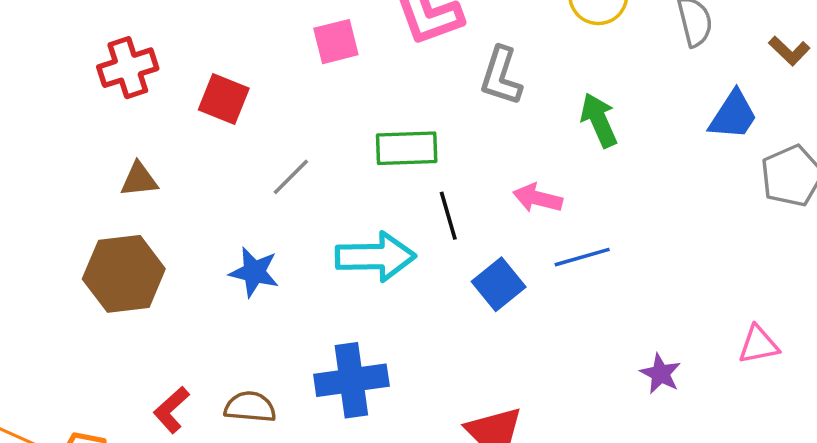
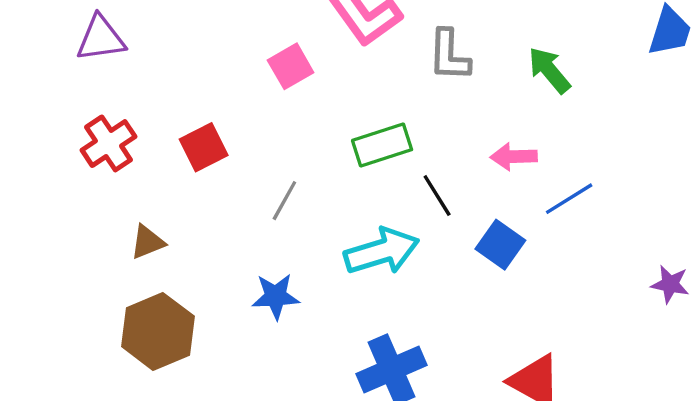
red square: (224, 99) -> (204, 147), turned -33

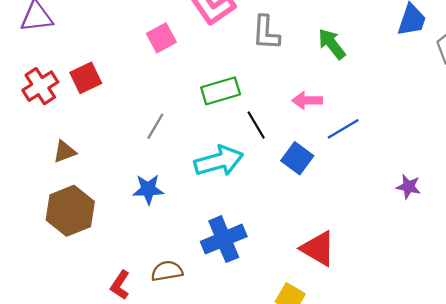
red square: (204, 147) -> (86, 78), moved

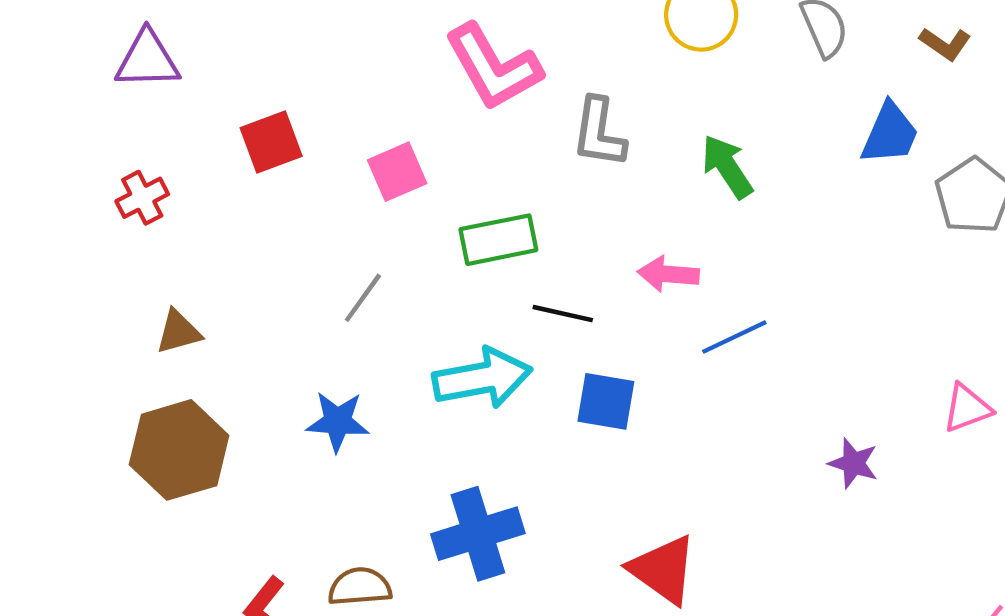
pink square: (161, 38) -> (397, 172), moved
red square: (86, 78) -> (271, 142), moved
red cross: (40, 86) -> (142, 198), size x0.7
black line: (256, 125) -> (563, 314), turned -52
blue square: (297, 158) -> (606, 401), moved, turned -32

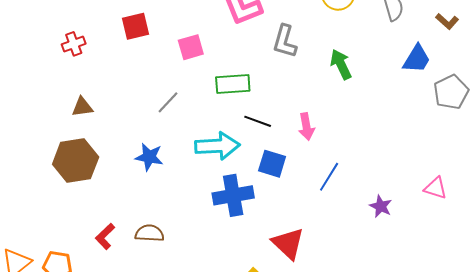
pink arrow: (668, 274) -> (306, 127), moved, turned -112
blue line: (734, 337) -> (329, 177), moved, turned -40
pink triangle: (967, 408) -> (436, 188), turned 30
blue cross: (478, 534) -> (233, 195), moved

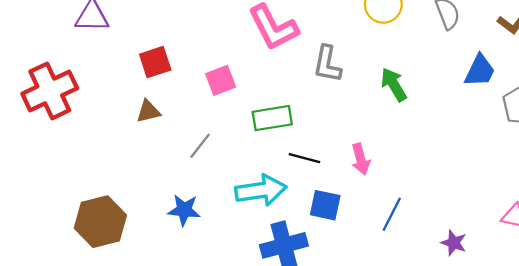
red cross: (74, 44) -> (50, 91), moved, size x2.0
brown triangle: (82, 107) -> (148, 111), moved

